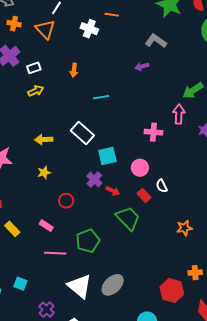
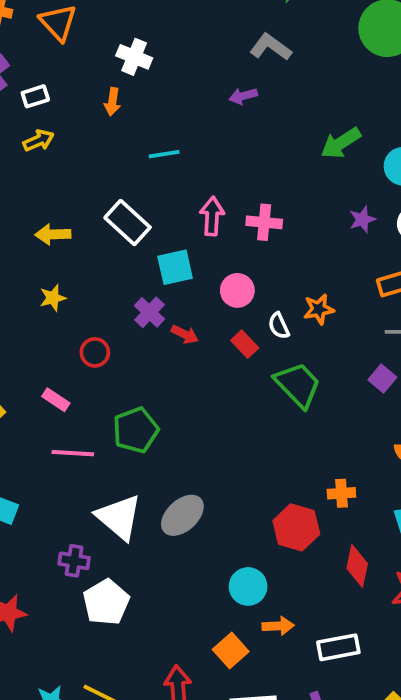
white cross: (89, 29) -> (134, 57), moved
pink arrow: (179, 114) -> (212, 216), moved
green trapezoid: (128, 218) -> (298, 385), moved
orange star: (184, 228) -> (319, 309), moved
purple cross: (47, 310) -> (74, 561), moved, turned -35

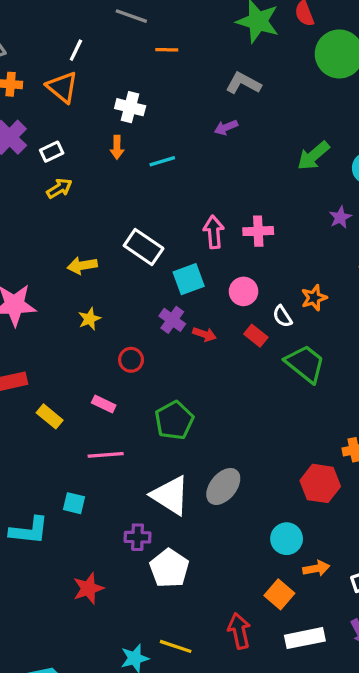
cyan line: (164, 154) -> (162, 161), moved
pink line: (73, 453) -> (106, 455), moved

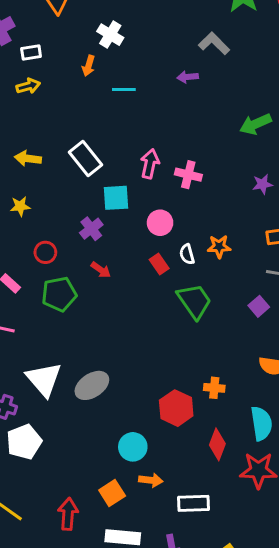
red arrow: (204, 334) -> (101, 270), moved
green pentagon: (174, 420) -> (59, 294), moved

